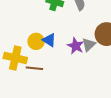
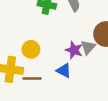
blue triangle: (49, 40) -> (64, 71), moved

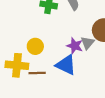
blue triangle: (64, 71) -> (66, 65), size x1.5

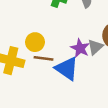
brown line: (37, 73) -> (44, 58), moved

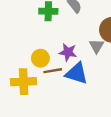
purple star: (80, 48) -> (68, 52), moved

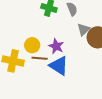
gray triangle: (97, 46) -> (84, 30), moved

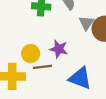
blue triangle: (59, 66) -> (80, 78), moved

